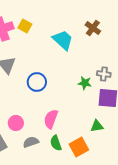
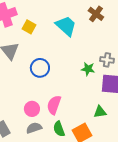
yellow square: (25, 26) -> (29, 27), moved
pink circle: (16, 123) -> (32, 109), moved

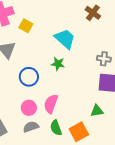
cyan trapezoid: (66, 26) -> (65, 39), moved
blue circle: (40, 68) -> (29, 77), moved
green star: (88, 69) -> (58, 64), moved

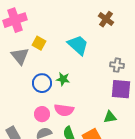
yellow square: (26, 26) -> (39, 43), moved
green star: (58, 64) -> (63, 79), moved
pink semicircle: (51, 104) -> (64, 110), turned -102

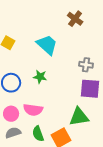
green star: (63, 79) -> (40, 77), moved
green triangle: (110, 117) -> (79, 117), size x1.5

